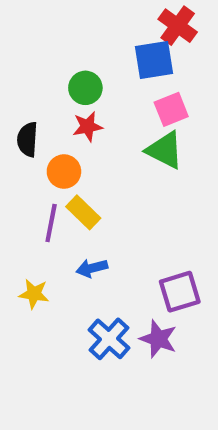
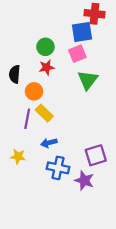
red cross: (178, 26) -> (95, 14), turned -30
pink square: (171, 109) -> (77, 54), moved
green triangle: (165, 150) -> (88, 80), turned 40
blue cross: (109, 339) -> (58, 168), moved, turned -30

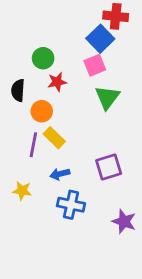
blue square: (82, 32) -> (100, 39), turned -35
green circle: (45, 47) -> (43, 58), moved
purple square: (96, 155) -> (109, 167), moved
purple star: (84, 180) -> (124, 221), moved

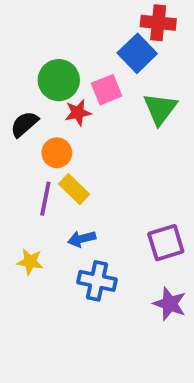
green circle: (43, 58) -> (59, 80), size x1.4
pink square: (95, 65) -> (107, 90), moved
black semicircle: (18, 90) -> (24, 124), turned 45
green triangle: (107, 97) -> (160, 109), moved
purple square: (109, 167) -> (166, 243), moved

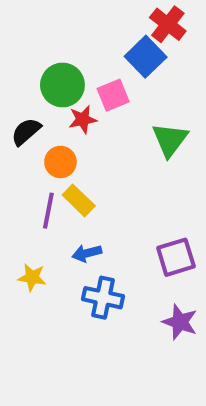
red cross: (158, 23) -> (168, 24), turned 32
green triangle: (160, 109) -> (170, 140), moved

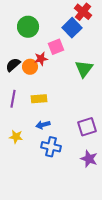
green circle: (62, 85) -> (28, 27), moved
orange circle: (60, 162) -> (30, 67), moved
yellow rectangle: (79, 200) -> (39, 99), turned -49
purple line: (48, 211) -> (13, 99), moved

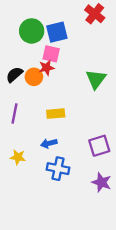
blue square: (72, 28) -> (57, 32), moved, turned 30
pink square: (56, 47) -> (51, 54), moved, turned 35
yellow rectangle: (39, 99) -> (56, 114), moved

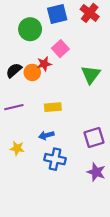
blue square: (57, 32) -> (57, 14), moved
pink square: (51, 54) -> (60, 49), moved, turned 35
purple line: (14, 114) -> (14, 107), turned 66

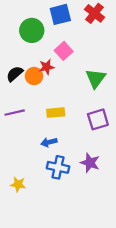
purple square: (94, 137) -> (98, 119), moved
yellow star: (17, 148) -> (18, 184), moved
purple star: (96, 172) -> (90, 163), moved

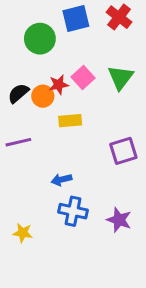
pink square: (64, 51) -> (83, 77), moved
green triangle: (96, 78) -> (120, 77), moved
yellow rectangle: (56, 113) -> (70, 121), moved
purple star: (90, 163) -> (119, 220), moved

